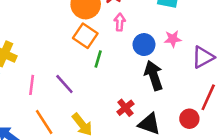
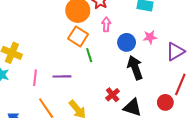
green line: (98, 59) -> (89, 55), turned -32
purple line: (64, 84) -> (62, 76), turned -48

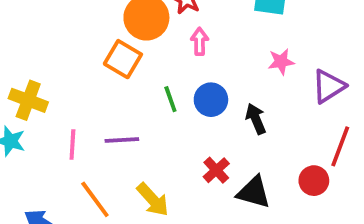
orange square: (78, 36) -> (123, 59), moved
blue circle: (127, 42) -> (211, 100), moved
black arrow: (135, 68) -> (256, 119), size x0.7

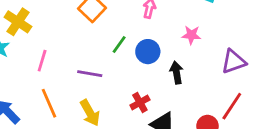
pink star: (281, 62) -> (191, 35), moved
green line: (170, 99) -> (119, 45), turned 42
purple line: (122, 140) -> (90, 74), moved

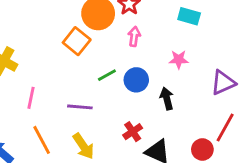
green line: (119, 45) -> (107, 75), turned 30

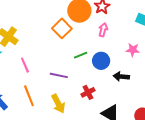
pink line: (31, 98) -> (25, 65), turned -42
black arrow: (167, 99) -> (121, 77), turned -77
red cross: (133, 132) -> (88, 92), moved

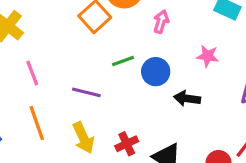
red cross: (88, 92) -> (127, 144), moved

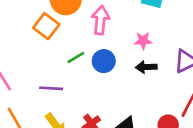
pink arrow: (161, 22) -> (100, 20), size x1.5
black arrow: (187, 98) -> (146, 67), moved

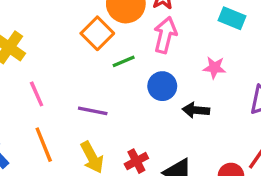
green line: (76, 57) -> (124, 61), moved
black arrow: (146, 67) -> (196, 110), moved

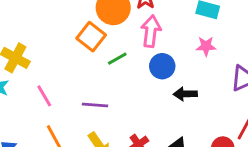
pink star: (214, 68) -> (206, 46), moved
blue circle: (162, 86) -> (162, 66), moved

